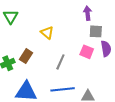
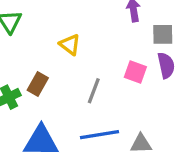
gray square: (96, 31) -> (163, 34), moved

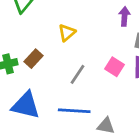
yellow triangle: (70, 45) -> (67, 33), turned 30

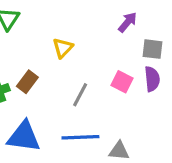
purple arrow: (124, 16) -> (127, 22), turned 42

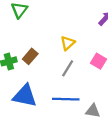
yellow triangle: (63, 48) -> (68, 43), moved

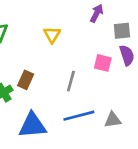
yellow triangle: (68, 43) -> (52, 35), moved

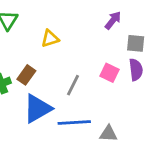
yellow triangle: (52, 35) -> (50, 39), moved, turned 30
blue triangle: (32, 125) -> (37, 109), moved, turned -36

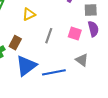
gray line: (73, 85) -> (49, 36), moved
gray triangle: (108, 134) -> (82, 60), moved, turned 40

